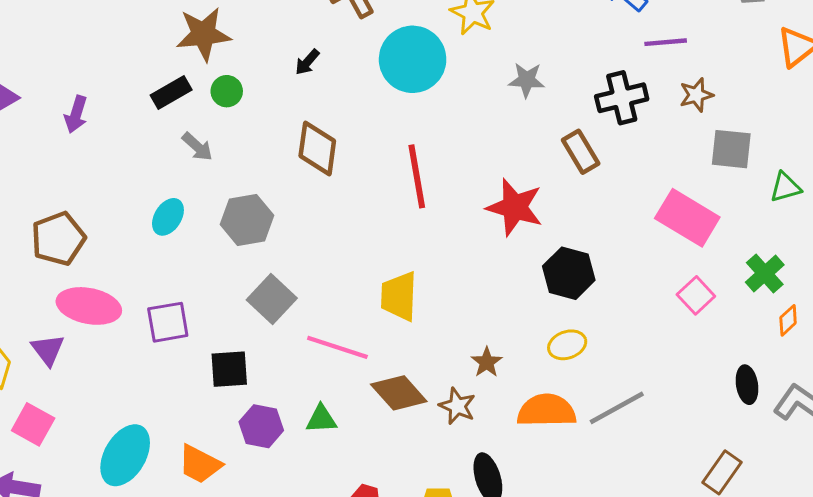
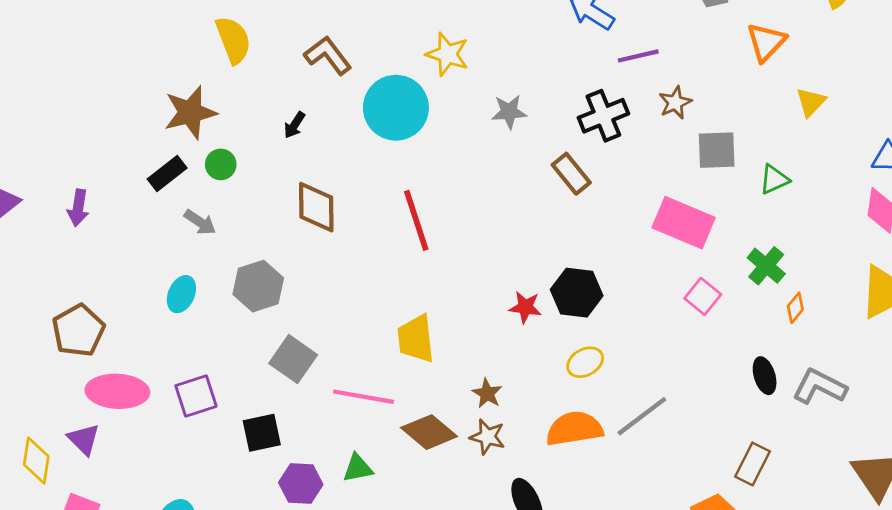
red star: (515, 207) -> (525, 307), moved, size x0.6
brown star: (487, 362) -> (487, 393), moved

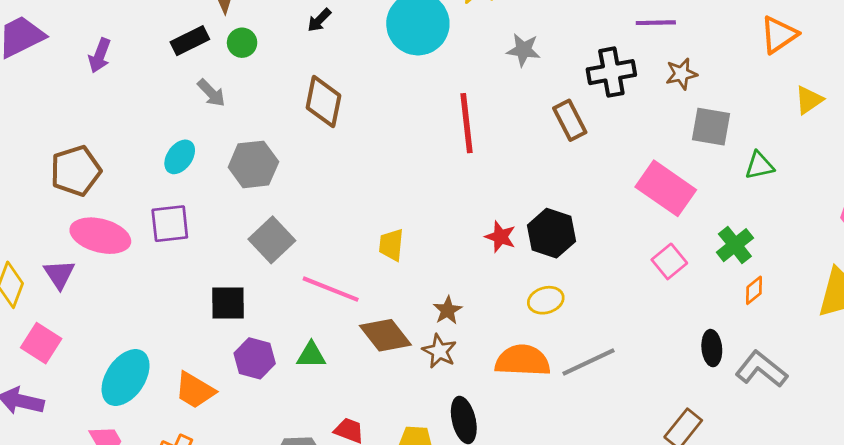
red line: (416, 220) -> (466, 123), moved
yellow trapezoid: (416, 339) -> (391, 245), size x0.7
purple square: (196, 396) -> (170, 224), moved

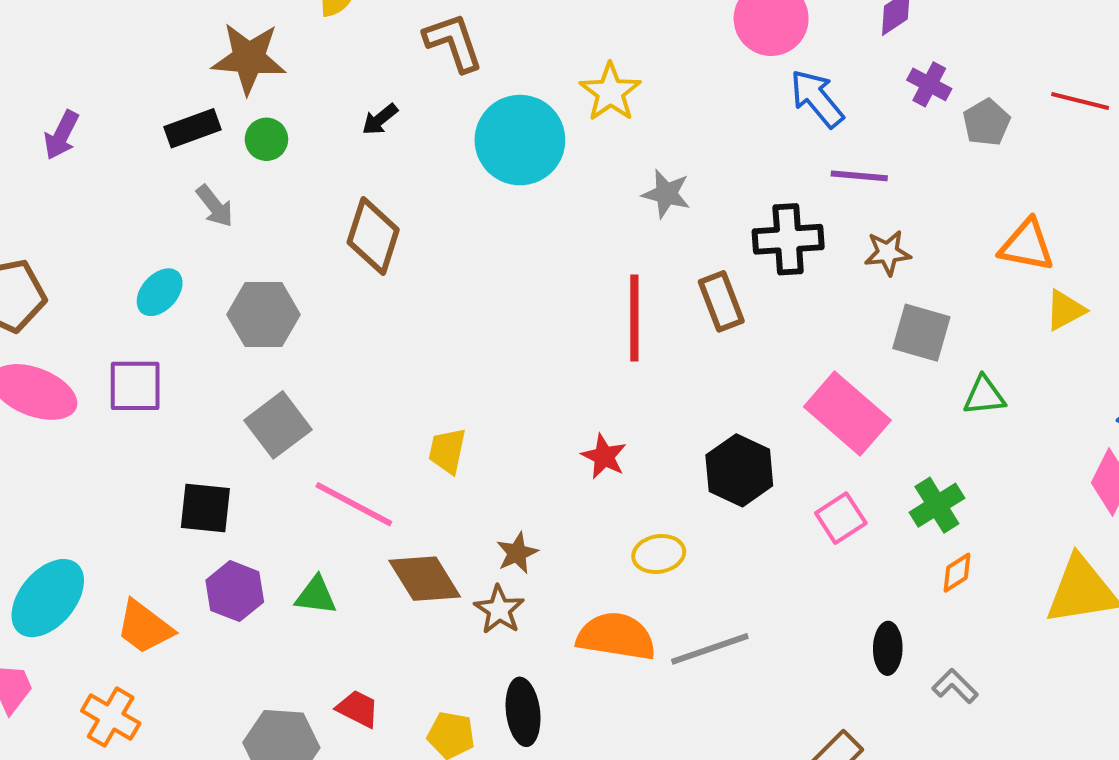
orange triangle: (779, 35) -> (1027, 245), moved, turned 39
red line: (466, 123) -> (634, 318), moved
black hexagon: (551, 233) -> (739, 470), moved
gray L-shape: (761, 369) -> (955, 686), size x0.6

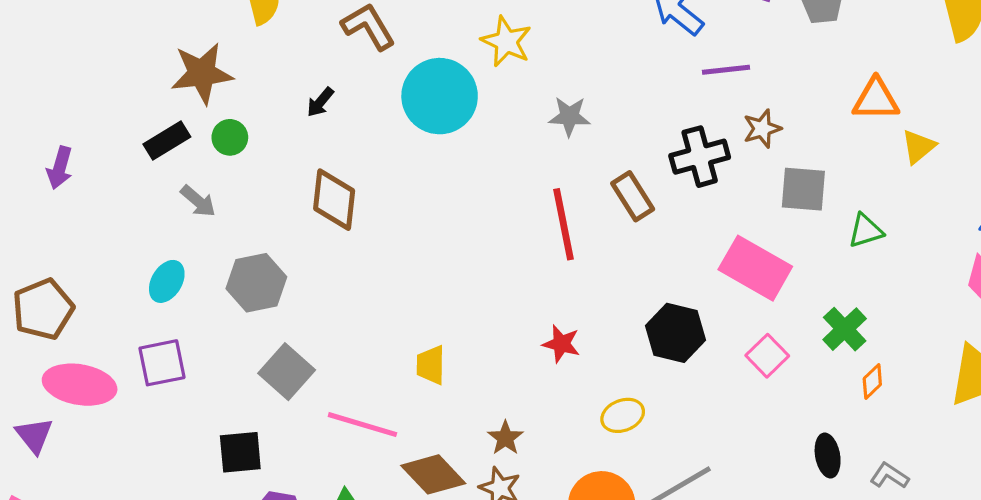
black cross: (788, 239) -> (700, 157), moved

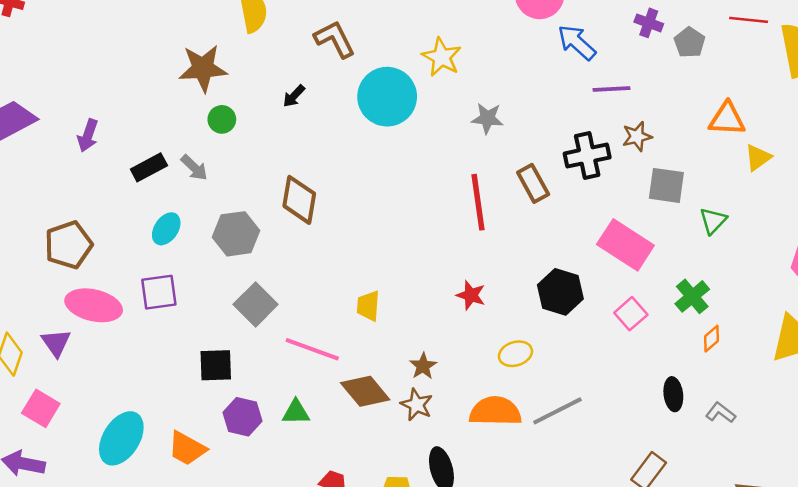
black rectangle: (167, 140) -> (149, 167), moved
brown diamond: (334, 200) -> (299, 200), moved
green triangle: (866, 231) -> (713, 221), turned -32

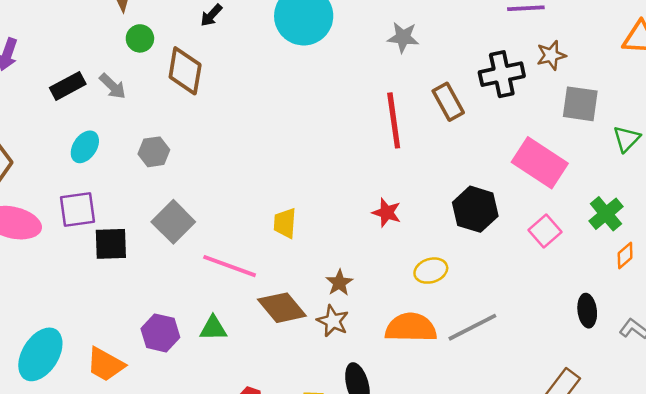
brown diamond: (299, 200) -> (185, 71), moved
gray hexagon: (236, 234) -> (154, 152), size x0.7
black square: (216, 365) -> (111, 244), moved

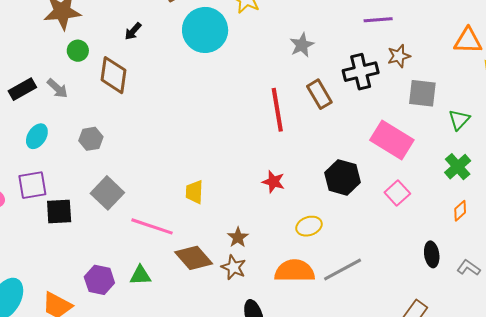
gray star: (403, 37) -> (302, 45), moved, turned -30
green cross: (606, 214) -> (458, 167), moved

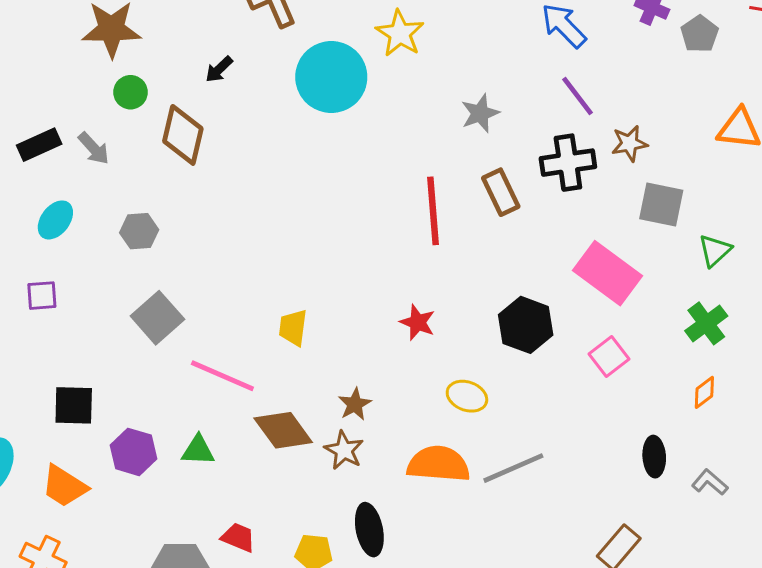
purple line: (378, 20) -> (577, 96), moved, turned 52
purple square: (32, 185) -> (42, 296), size x0.7
black square: (59, 211) -> (74, 405), moved
yellow ellipse: (309, 226) -> (467, 396), turned 35

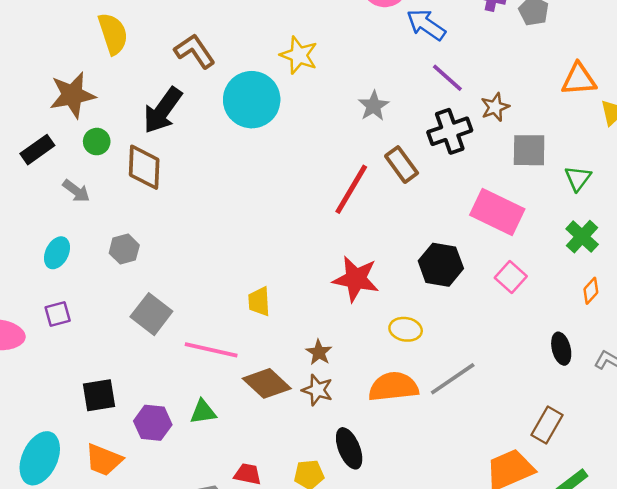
black arrow: (219, 69) -> (163, 110), size x2.0
black rectangle: (39, 145) -> (37, 150), moved
red line: (433, 211) -> (351, 189), turned 46
red star: (418, 322) -> (356, 279), size x1.6

